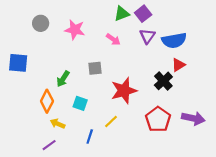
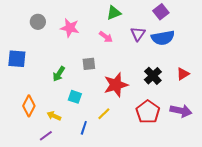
purple square: (143, 14) -> (161, 12), moved
red triangle: (178, 65) -> (183, 74), moved
orange diamond: (47, 101) -> (29, 106), moved

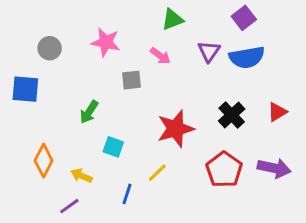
gray circle: (38, 22) -> (50, 48), moved
gray square: (89, 64) -> (132, 80), moved

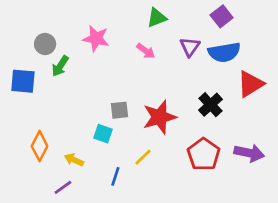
gray square: (132, 80) -> (119, 110), moved
green arrow: (89, 112) -> (60, 66), moved
red triangle: (277, 112) -> (250, 84), moved, size x1.5

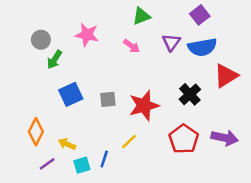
blue square: (23, 81) -> (71, 94), moved, turned -30
cyan square: (103, 134) -> (82, 165), moved, turned -35
purple line: (63, 187) -> (47, 164), moved

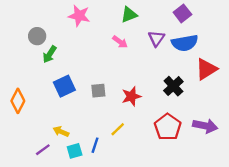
pink star: (87, 35) -> (79, 16), moved
red star: (144, 106) -> (131, 96), size x0.7
orange diamond: (36, 132) -> (18, 101), moved

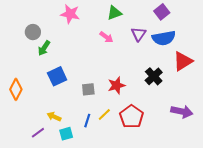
gray square: (98, 91) -> (88, 89), moved
red pentagon: (168, 127) -> (132, 117), moved
blue line: (95, 145) -> (87, 121), moved

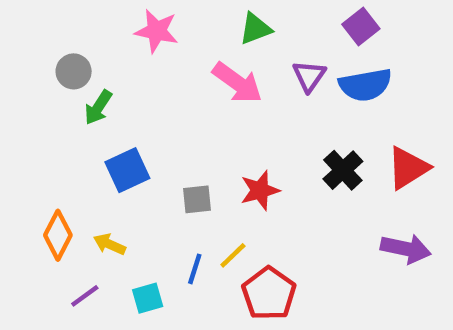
pink arrow: (106, 37) -> (237, 83), size x1.6
red triangle: (183, 61) -> (408, 168), moved
orange diamond: (16, 89) -> (58, 235), moved
yellow arrow: (54, 117) -> (109, 244), moved
red pentagon: (132, 117) -> (269, 294), moved

